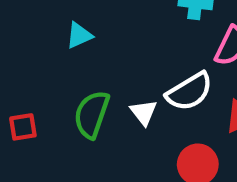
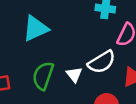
cyan triangle: (79, 35) -> (36, 28), size x1.6

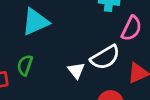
green semicircle: (43, 76) -> (25, 65), moved, size x0.7

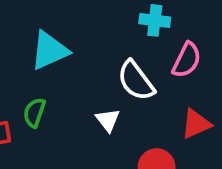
white semicircle: (105, 57) -> (136, 81), moved, turned 84

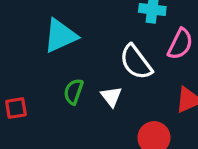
green semicircle: (34, 113) -> (73, 92), moved

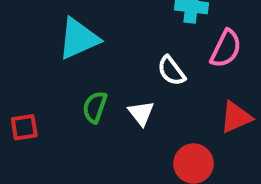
white semicircle: (136, 62) -> (171, 71), size x0.7

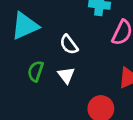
white semicircle: (171, 71) -> (69, 45), moved

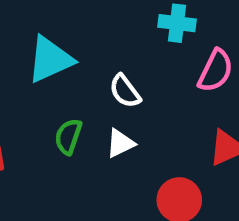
white triangle: (66, 75) -> (120, 143), turned 42

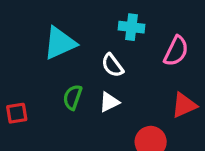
cyan cross: (177, 23) -> (131, 27), moved

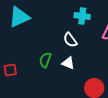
cyan triangle: (60, 43) -> (19, 17), moved
white triangle: (109, 102) -> (68, 63), turned 48

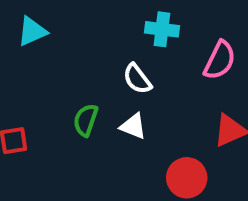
cyan triangle: (19, 17) -> (32, 31), size x0.7

